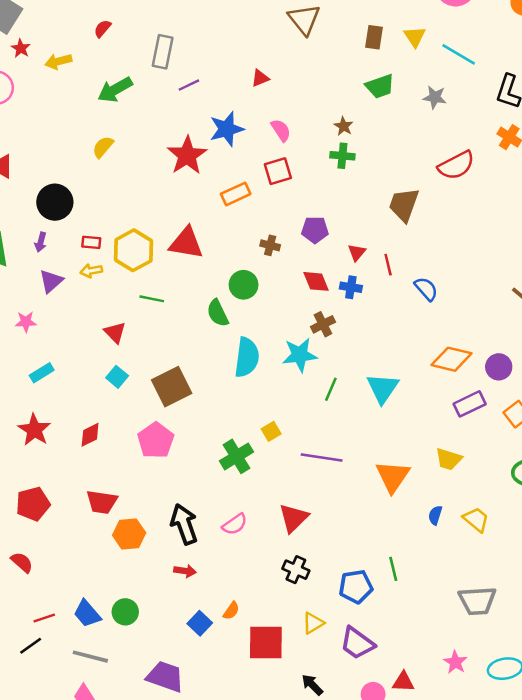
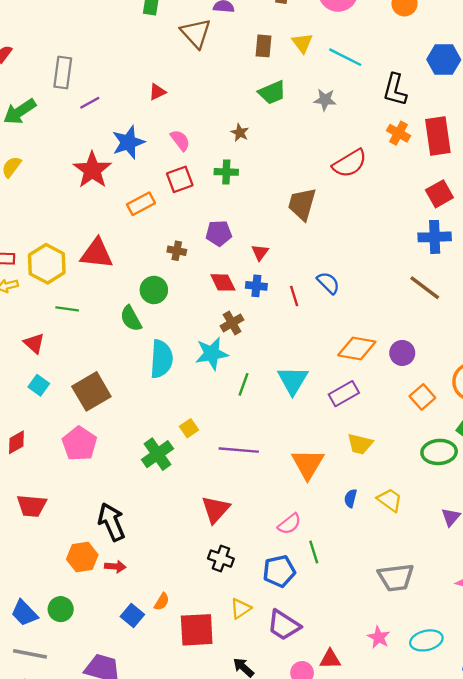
green cross: (342, 156) -> (226, 172), moved
red line: (388, 265) -> (294, 296), moved
purple rectangle: (470, 404) -> (344, 394), moved
pink semicircle: (235, 524) -> (289, 524), moved
orange hexagon: (129, 534) -> (82, 557), moved

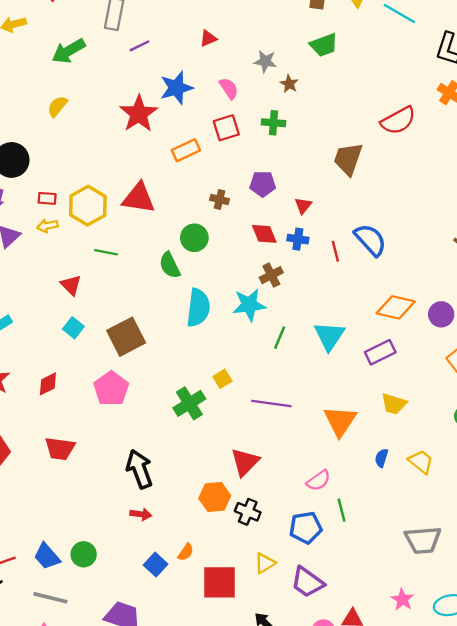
gray star: (325, 100) -> (265, 61), moved
blue semicircle: (328, 283) -> (370, 240), size x1.4
orange hexagon: (82, 557) -> (215, 497), moved

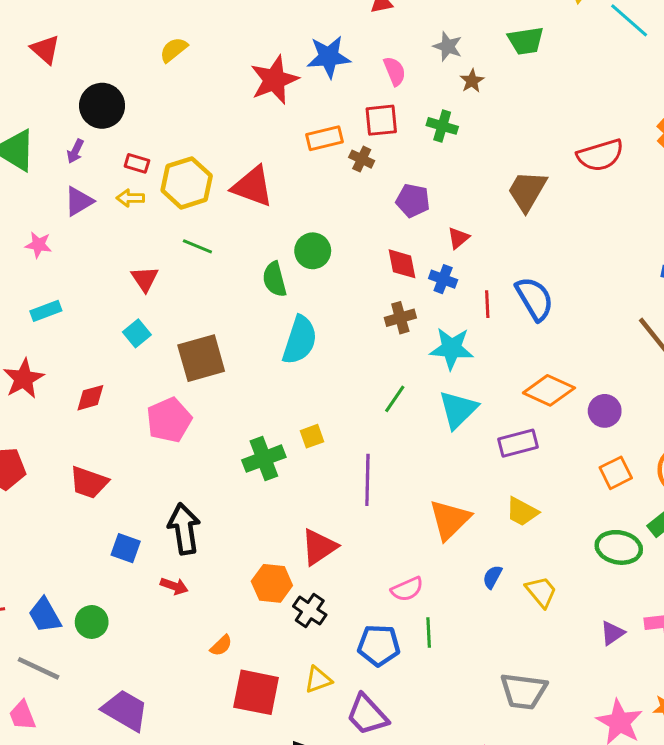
brown cross: (220, 199) -> (362, 159), moved
cyan star: (249, 305) -> (452, 348), moved
purple line: (271, 403) -> (367, 480), turned 72
blue square: (156, 565) -> (126, 548), moved, turned -35

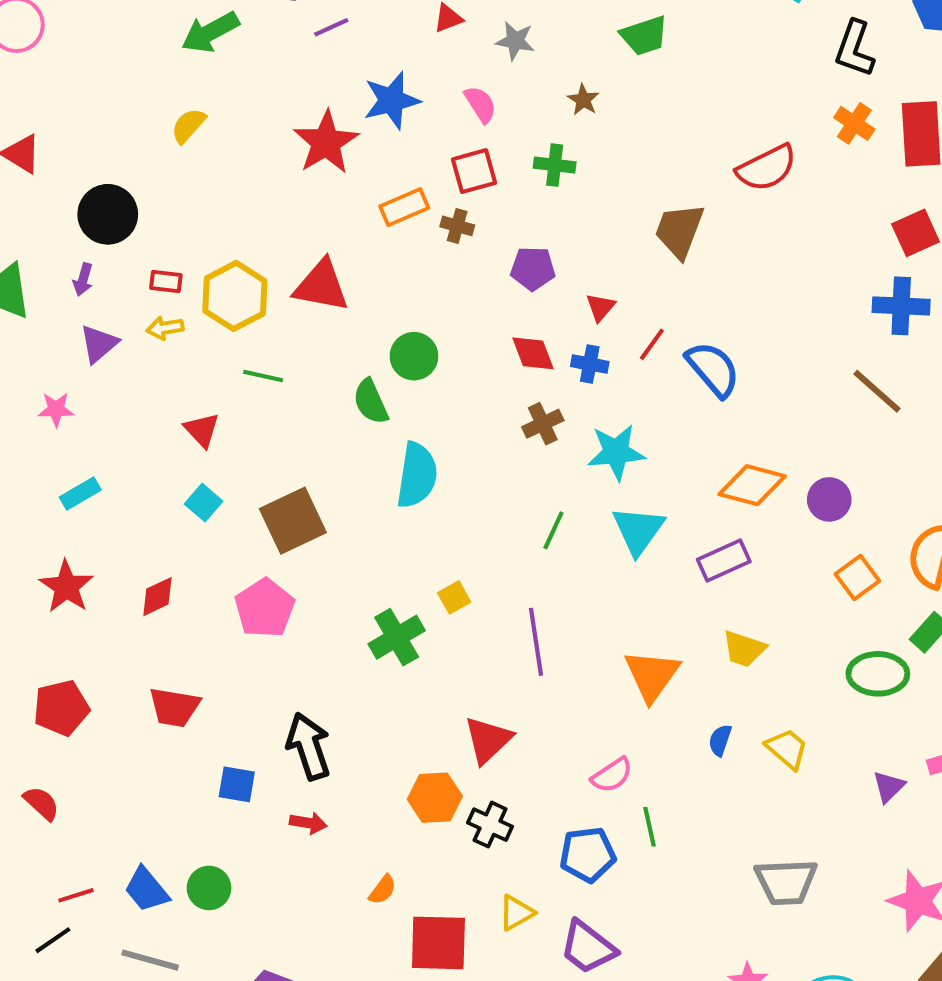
gray star: (448, 46) -> (515, 41), moved
red line: (487, 304) -> (652, 344), moved, turned 48

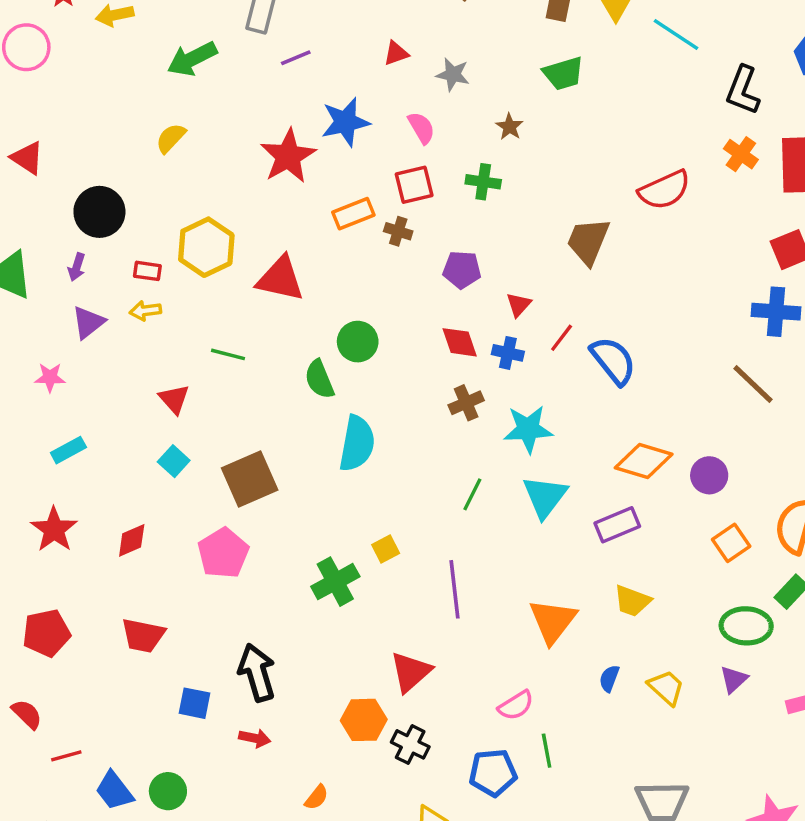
yellow hexagon: (235, 296) -> (206, 247), moved
purple triangle: (889, 787) -> (734, 679), moved
red line: (76, 895) -> (66, 756), moved

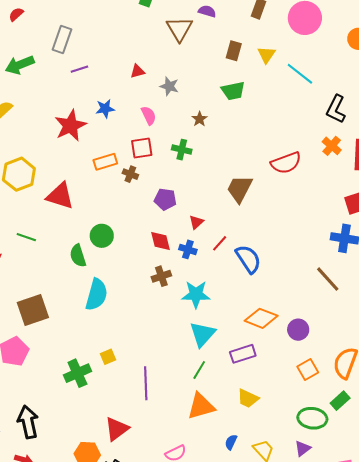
blue star: (345, 122) -> (105, 109), size x0.7
green line: (472, 494) -> (199, 370), moved
orange triangle: (553, 621) -> (201, 406), turned 32

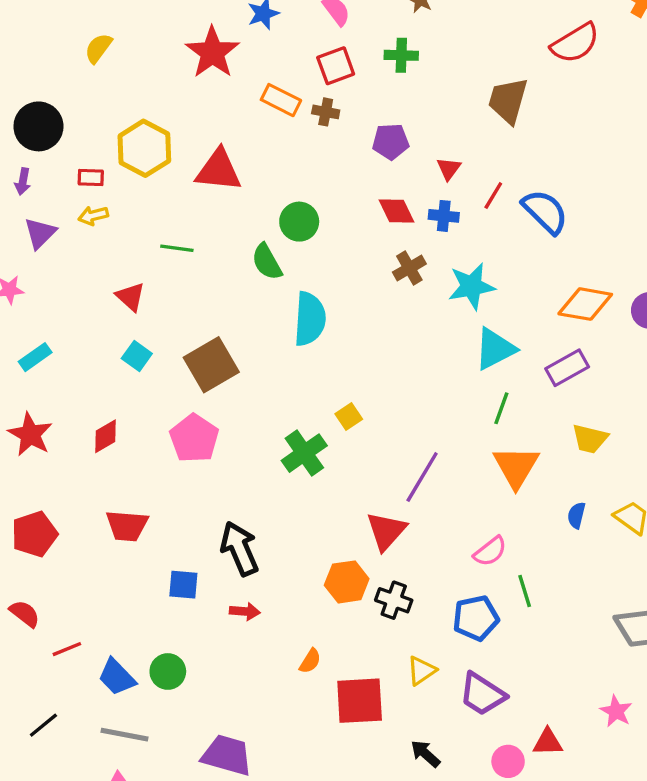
orange rectangle: (105, 162) -> (281, 100), turned 55
cyan triangle: (202, 334) -> (495, 349), turned 32
purple line: (146, 383) -> (422, 477), moved, turned 44
orange triangle: (201, 406) -> (516, 467), turned -32

